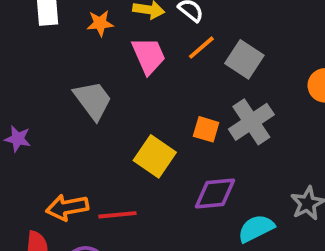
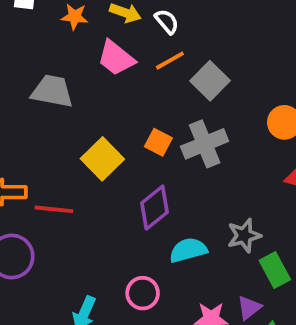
pink trapezoid: (149, 56) -> (116, 58), turned 141
gray trapezoid: (93, 100) -> (52, 91), turned -54
purple diamond: (215, 194) -> (155, 208), turned -45

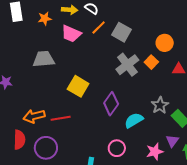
orange square: (158, 142) -> (151, 62), moved, turned 32

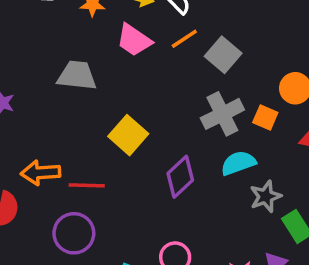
orange square: (151, 62) -> (265, 117), turned -32
cyan semicircle: (134, 120) -> (238, 163), moved
purple circle: (46, 148) -> (74, 233), moved

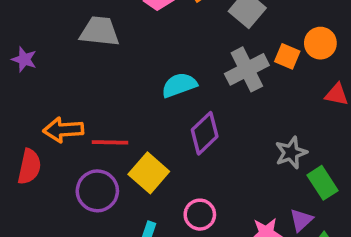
orange square: (265, 117) -> (287, 56), moved
yellow square: (128, 135) -> (149, 173), moved
cyan semicircle: (238, 163) -> (179, 85), moved

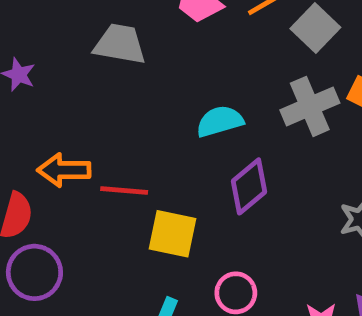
yellow square: (149, 173) -> (172, 234), turned -33
purple circle: (97, 191) -> (34, 272), moved

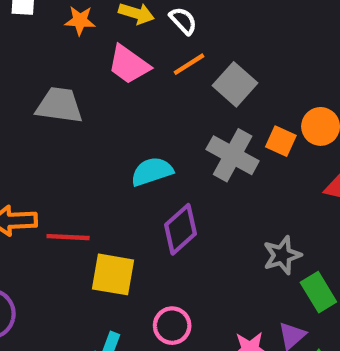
gray cross: (310, 106) -> (233, 155), turned -36

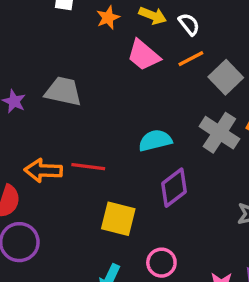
orange star: (80, 21) -> (108, 18), turned -30
gray trapezoid: (59, 105) -> (63, 91), moved
red line: (68, 237) -> (88, 167), moved

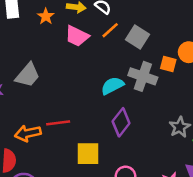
gray trapezoid: (63, 91) -> (28, 75), turned 132
cyan semicircle: (155, 140) -> (112, 86), moved

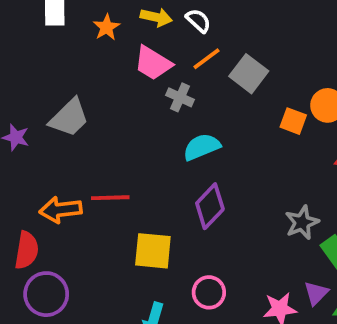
gray cross: (143, 76) -> (180, 97), moved, size x0.6

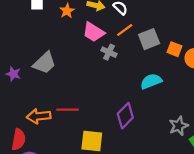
gray square: (249, 74) -> (149, 39), turned 30
orange square: (293, 121) -> (175, 49), moved
cyan semicircle: (202, 147) -> (151, 81), moved

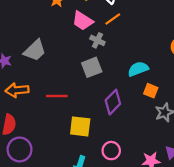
gray square: (149, 39) -> (92, 67), moved
orange square: (175, 49) -> (151, 91), moved
orange arrow: (39, 116) -> (17, 90), moved

